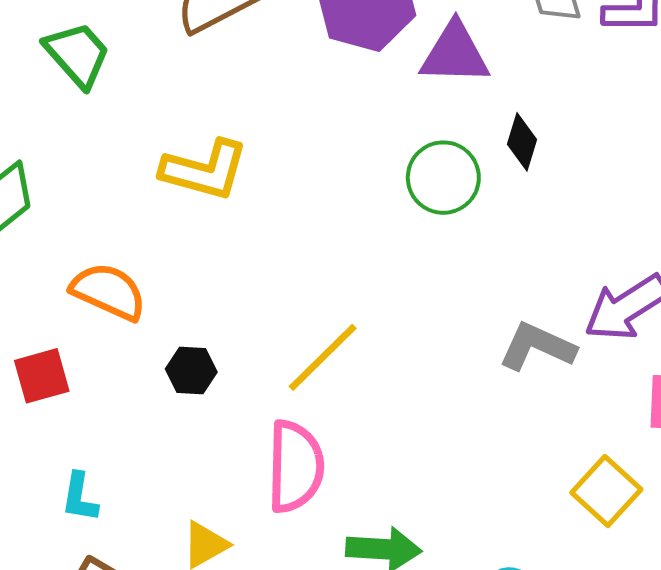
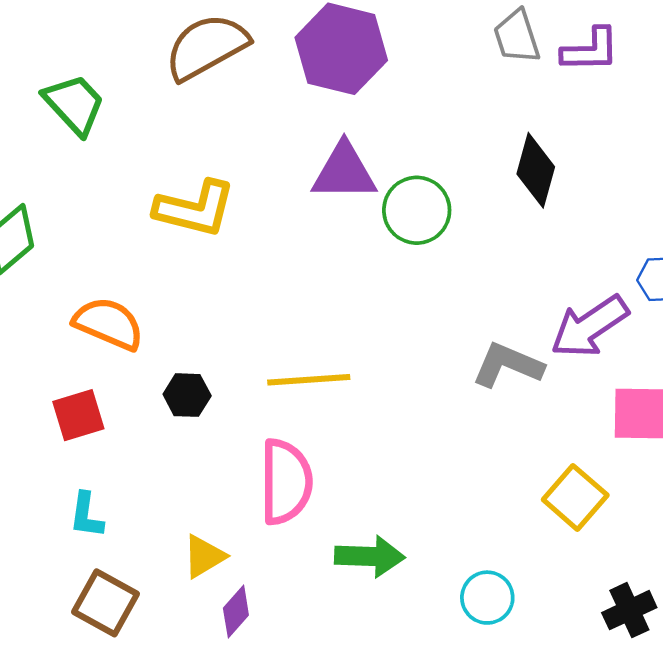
purple triangle: (455, 54) -> (344, 172), moved
black diamond: (522, 142) -> (536, 170), moved, size x1.4
yellow line: (323, 357) -> (309, 380), turned 42
red square: (42, 376) -> (78, 415), moved

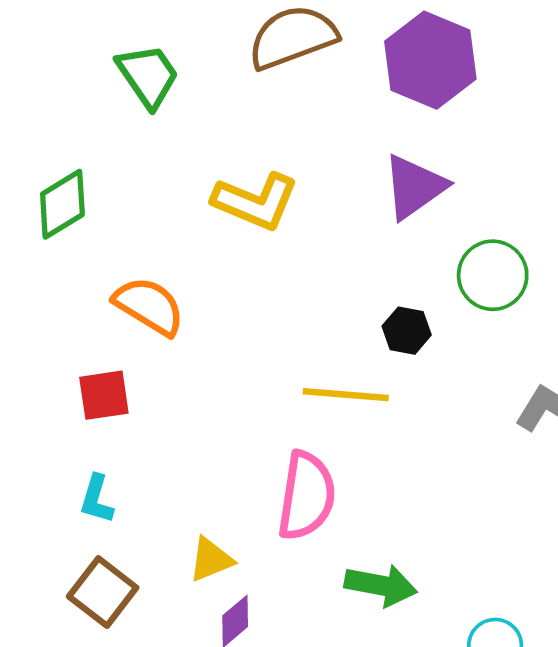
purple triangle: (344, 172) -> (414, 187), turned -44
green circle: (417, 210) -> (493, 275), moved
black hexagon: (187, 395) -> (407, 331), moved

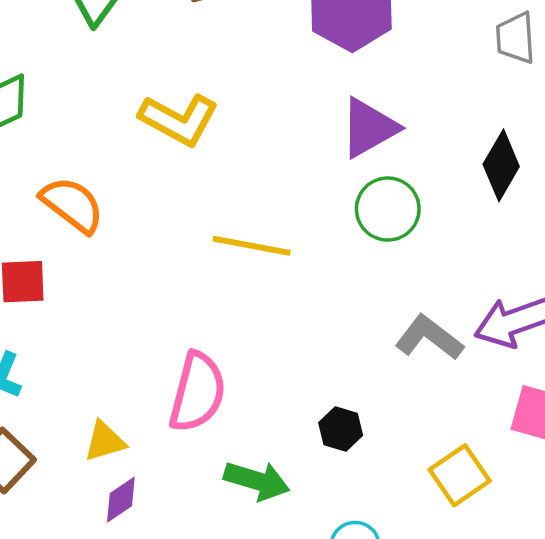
purple triangle: (414, 187) -> (369, 128), moved
black hexagon: (407, 331) -> (341, 429), moved
yellow line: (346, 395) -> (252, 246), moved

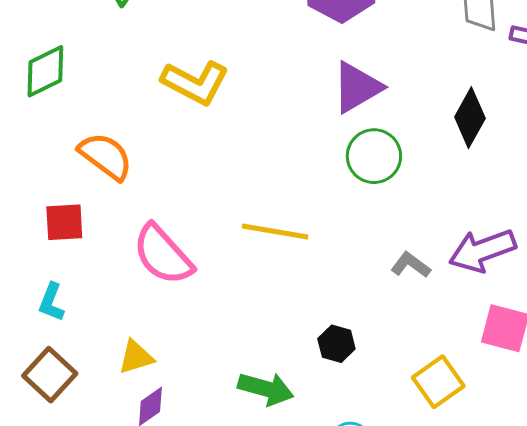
yellow line: (252, 246) -> (275, 232), moved
gray L-shape: (429, 338) -> (411, 265), size x0.7
pink semicircle: (198, 392) -> (163, 255), moved, turned 124

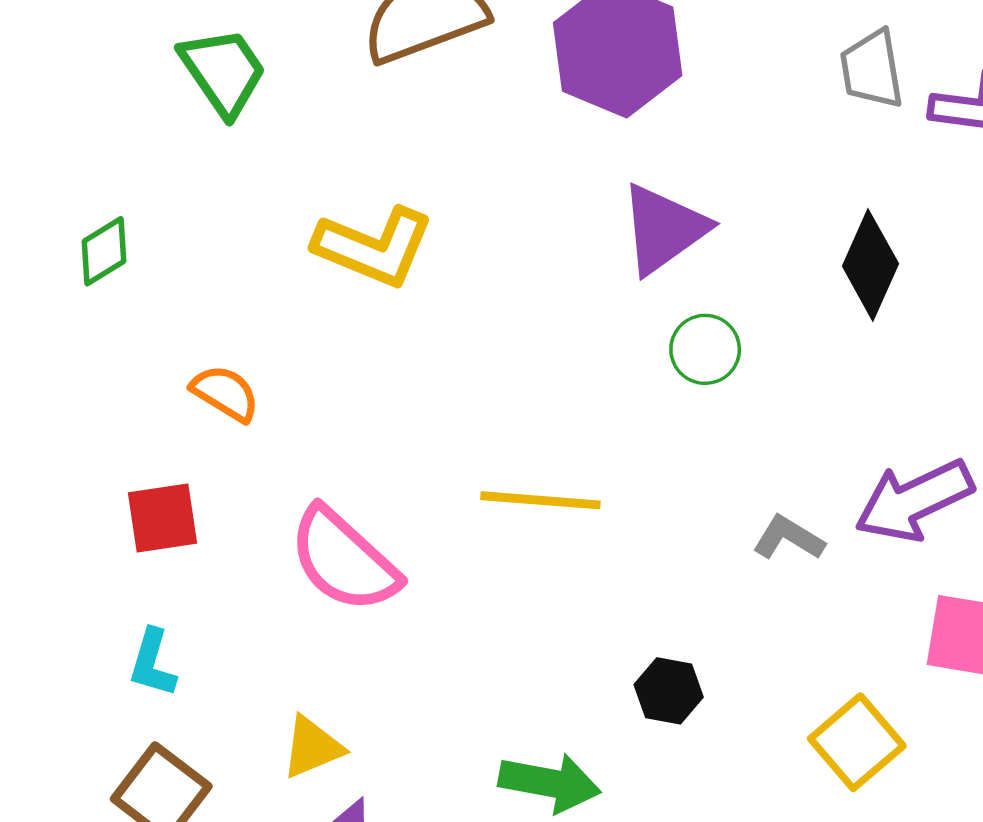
green diamond: (45, 71) -> (104, 251), size x0.7
orange semicircle: (106, 156) -> (225, 393), size x0.7
green circle: (374, 156) -> (705, 349), size x0.7

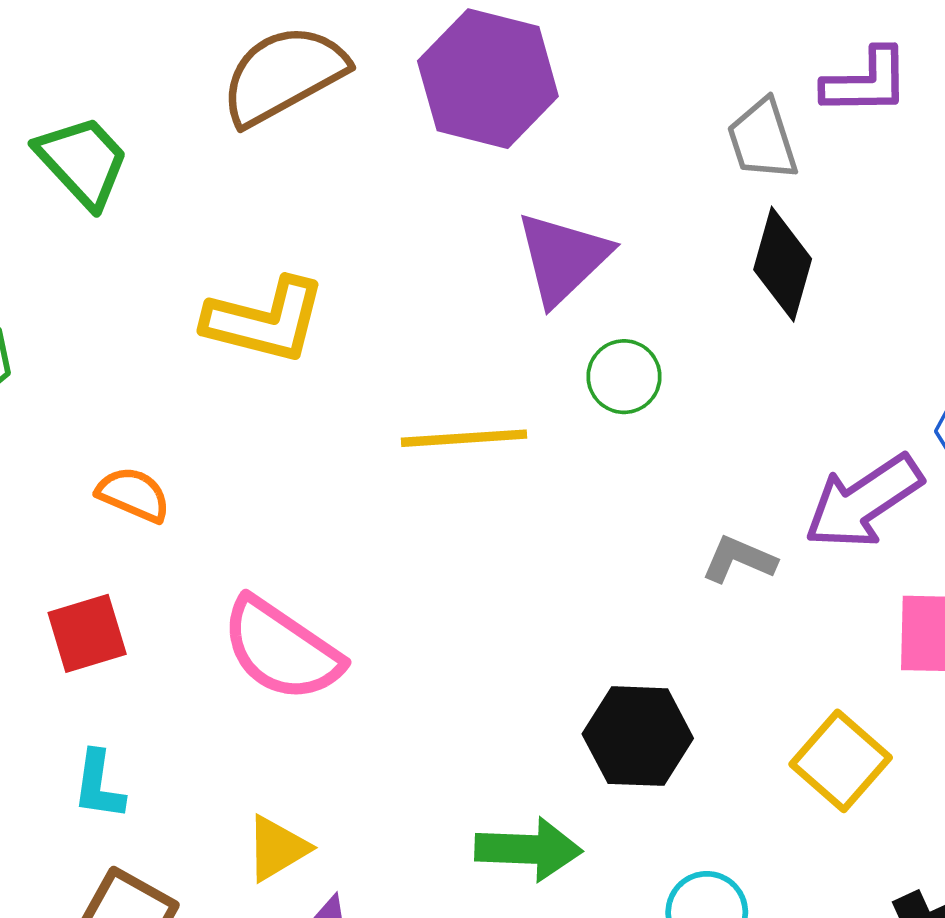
gray trapezoid: (872, 69) -> (762, 140), moved
yellow line: (540, 500) -> (464, 438), moved
black hexagon: (669, 691) -> (638, 736), size x1.5

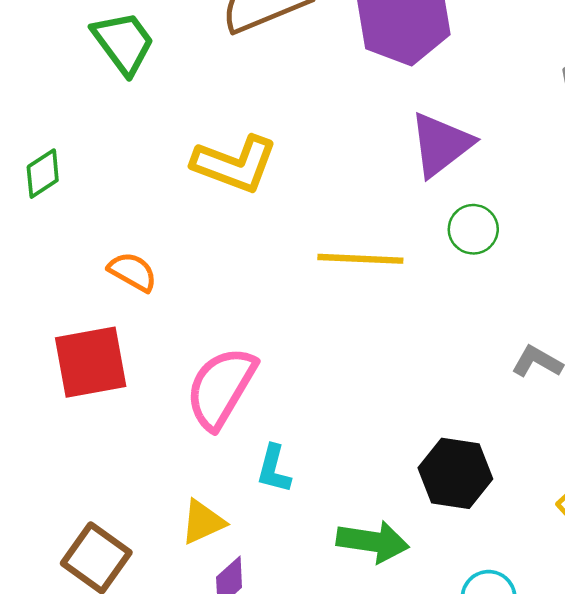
red square: (87, 633) -> (91, 362), size x1.4
pink semicircle: (281, 649) -> (221, 388), turned 80
cyan L-shape: (99, 785) -> (274, 469), moved

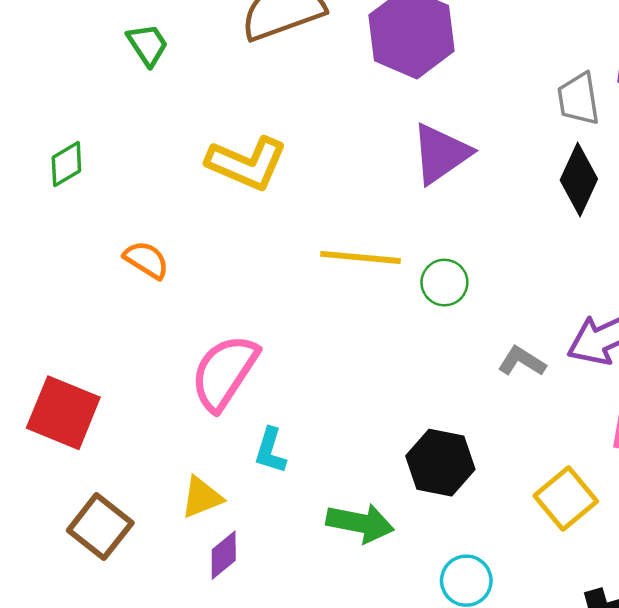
green trapezoid: (123, 43) -> (148, 45), size x0.7
green circle: (473, 229) -> (444, 283), moved
red square: (91, 362) -> (63, 413), moved, turned 30

